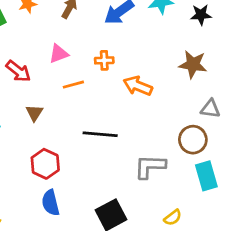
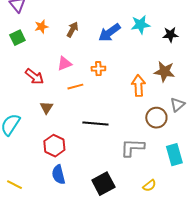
orange arrow: (138, 86) -> (138, 86), moved, turned 65
gray triangle: (210, 109) -> (177, 105), turned -49
brown circle: (193, 140) -> (156, 118), moved

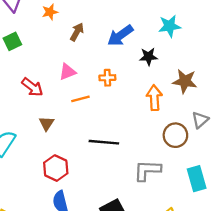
cyan star: (140, 25) -> (170, 26), moved
orange star: (41, 27) -> (50, 12), moved
black star: (170, 35) -> (148, 57), moved

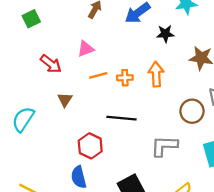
orange cross: (107, 78) -> (125, 78), moved
orange arrow: (154, 98) -> (156, 74), moved
red hexagon: (56, 168) -> (90, 146), moved

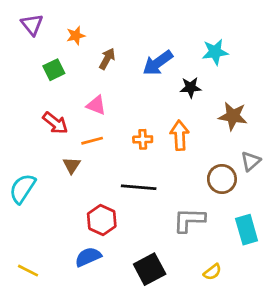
green square: (31, 19) -> (54, 70), moved
pink triangle: (86, 49) -> (96, 105), turned 42
orange line: (98, 75) -> (92, 141), moved
blue semicircle: (79, 177) -> (88, 257), turned 80

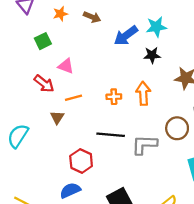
cyan star: (215, 52) -> (156, 27), moved
brown arrow: (107, 59) -> (92, 17), moved, turned 84
pink triangle: (96, 105) -> (66, 66), moved
gray L-shape: (189, 220) -> (144, 145), moved

